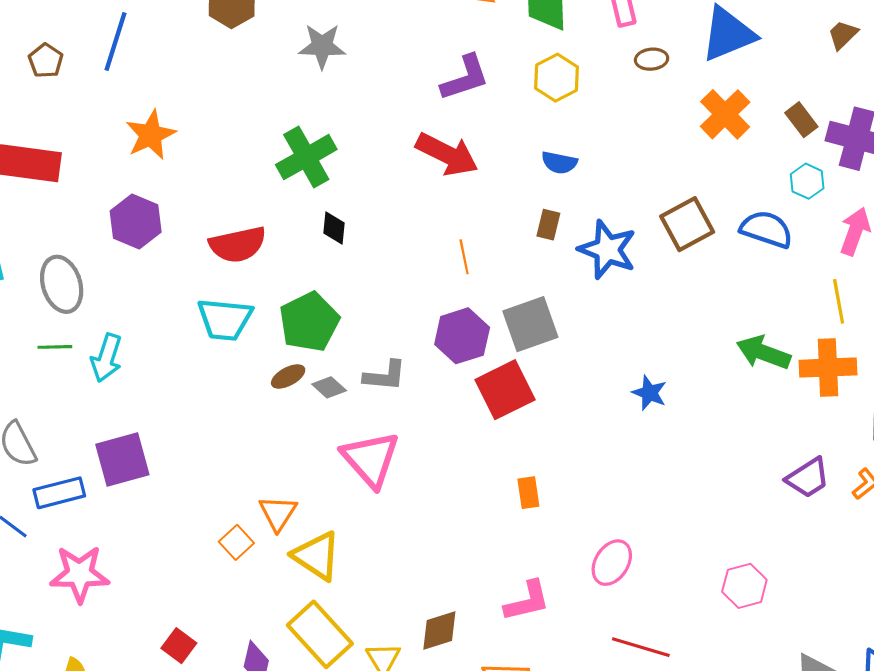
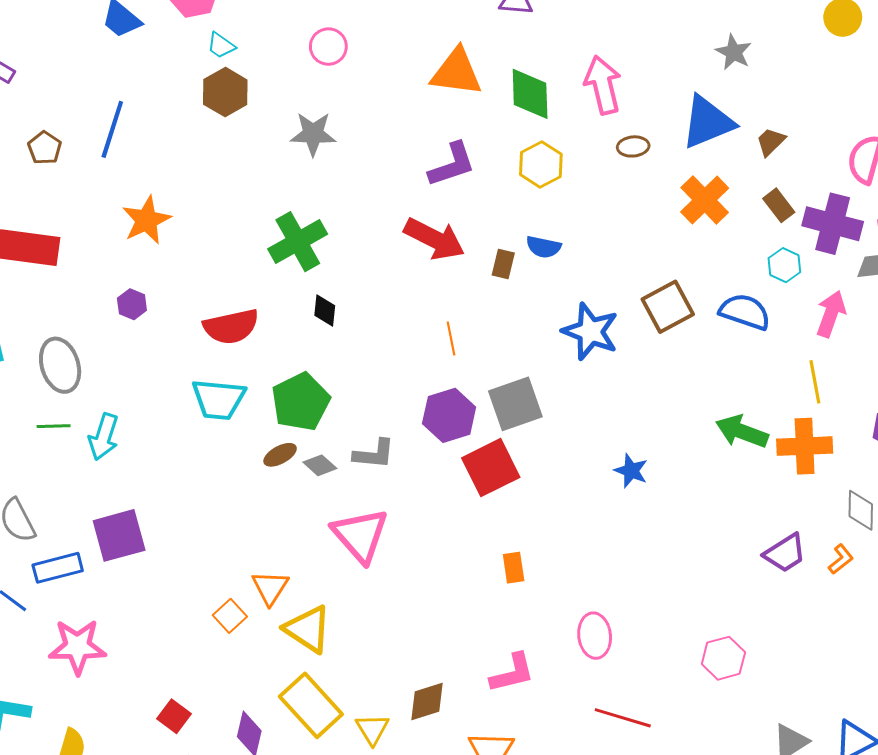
brown trapezoid: (843, 35) -> (771, 142), moved
purple hexagon: (136, 222) -> (132, 304), size x0.6
brown rectangle: (548, 225) -> (503, 264), moved
pink ellipse: (612, 563) -> (595, 636), turned -39

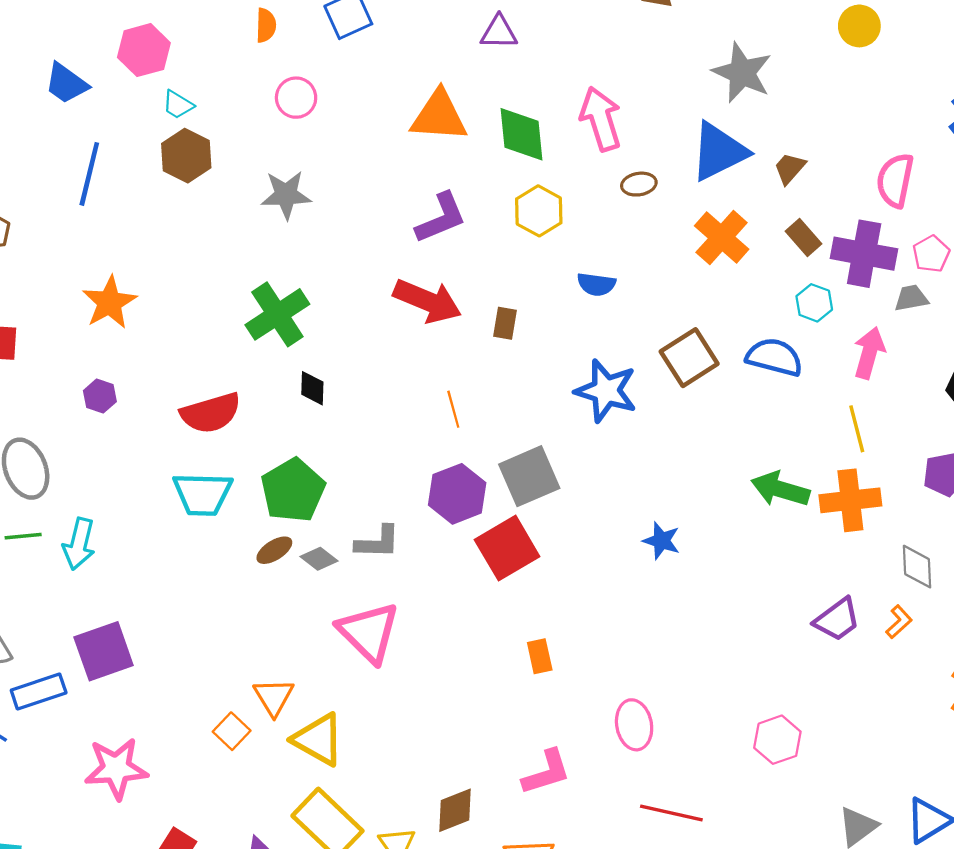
gray star: (734, 52) -> (742, 73), size x1.5
blue line: (112, 129) -> (89, 174), moved
blue semicircle: (544, 247) -> (596, 284), moved
pink star: (77, 647) -> (116, 768), moved

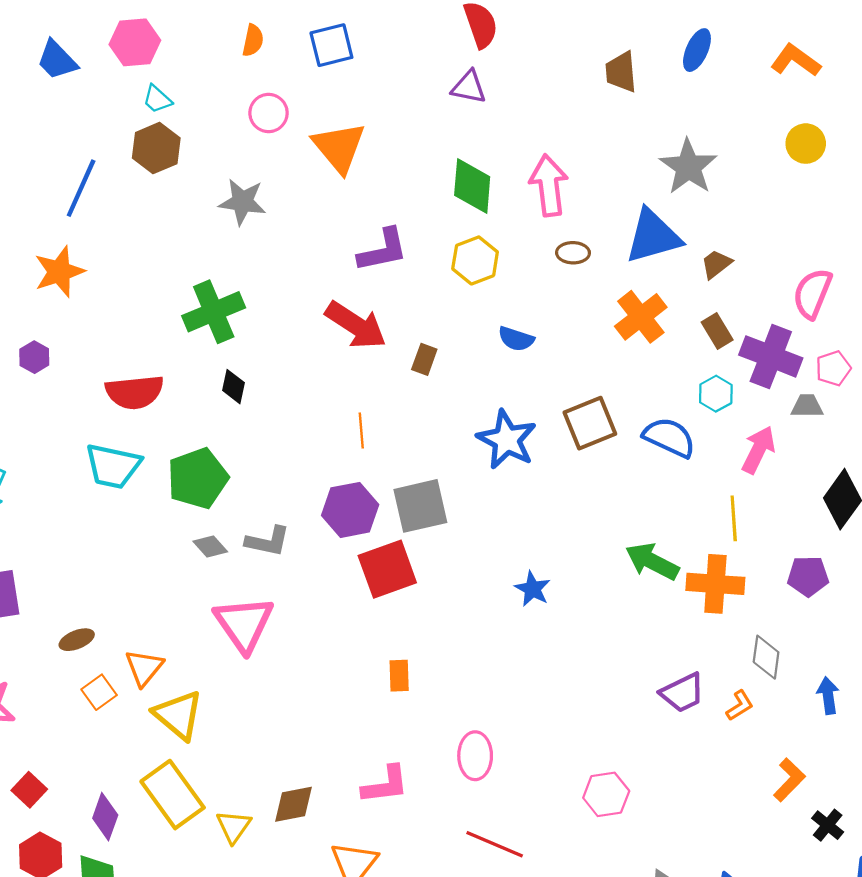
orange triangle: (439, 116) -> (339, 147), moved, turned 36
blue line: (89, 174) -> (81, 188), moved
brown ellipse: (274, 550) -> (77, 640), moved

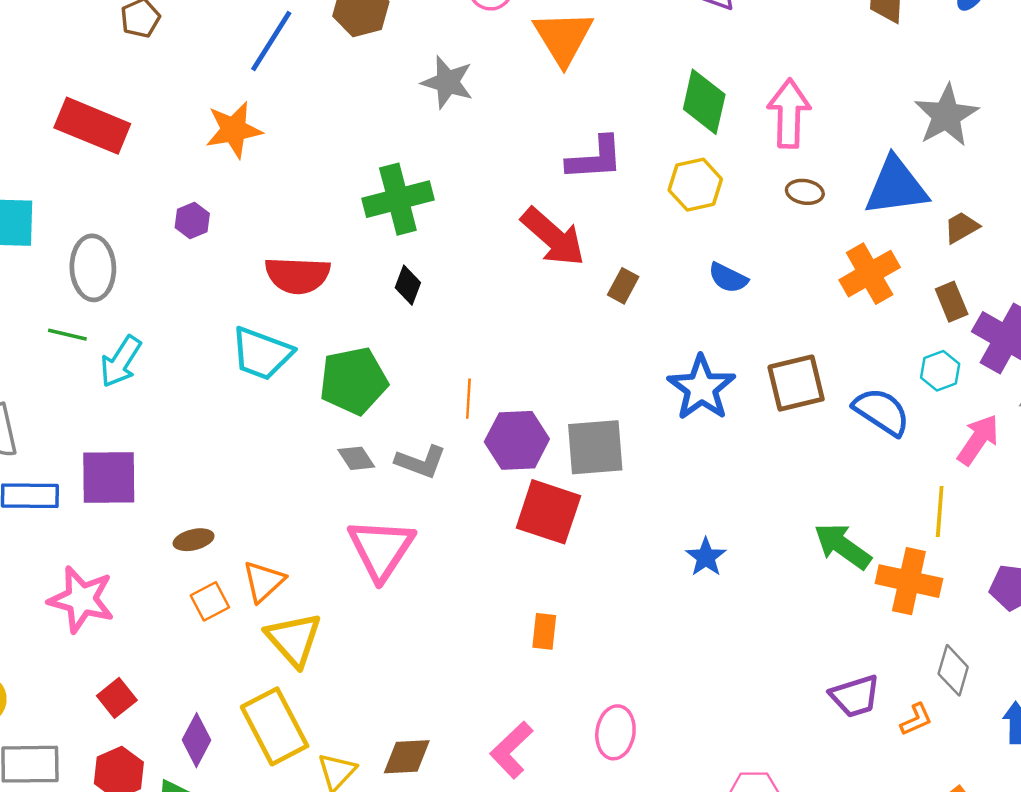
orange line: (361, 430) -> (468, 399), moved
red square: (387, 569) -> (548, 512), turned 30
pink L-shape: (385, 785) -> (511, 750), turned 135

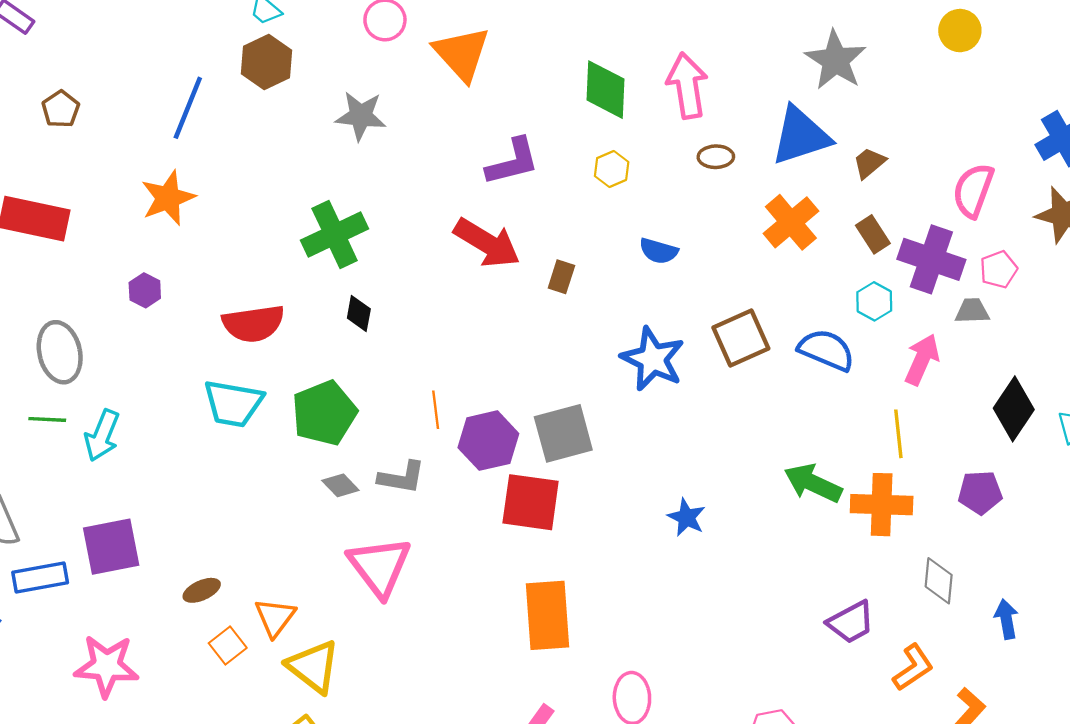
yellow hexagon: (695, 185) -> (612, 169), size x0.7
orange rectangle: (544, 631) -> (547, 615), size x2.0
orange L-shape: (916, 720) -> (913, 668), moved, size x1.4

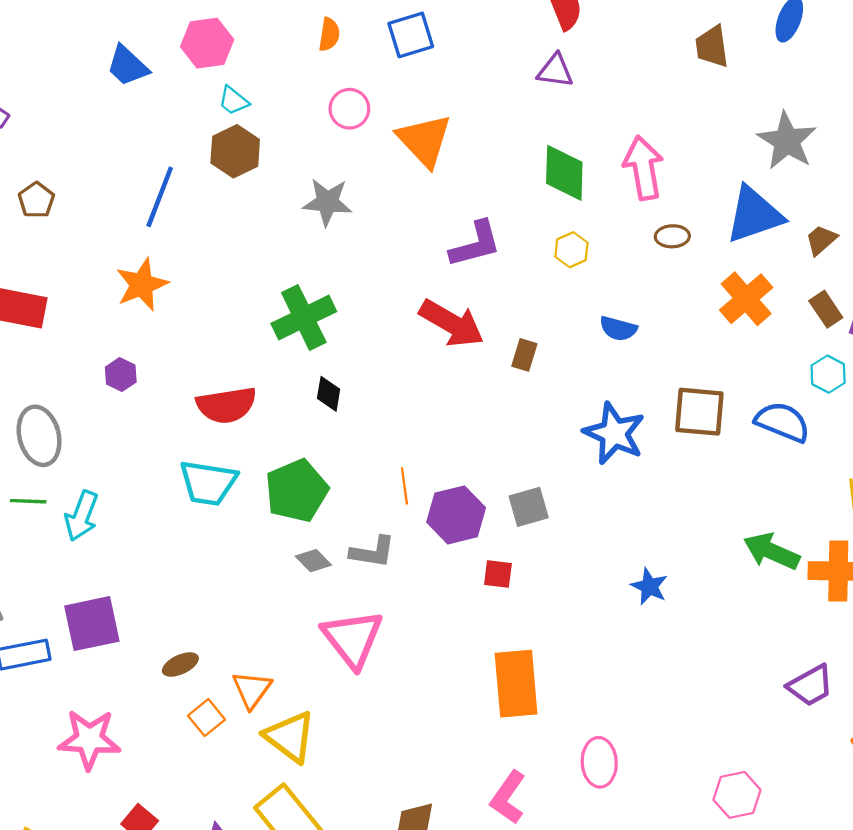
brown square: (741, 338) -> (699, 412), turned 30
gray square: (563, 433) -> (529, 507), size x0.7
red square: (531, 502) -> (498, 574), size x0.5

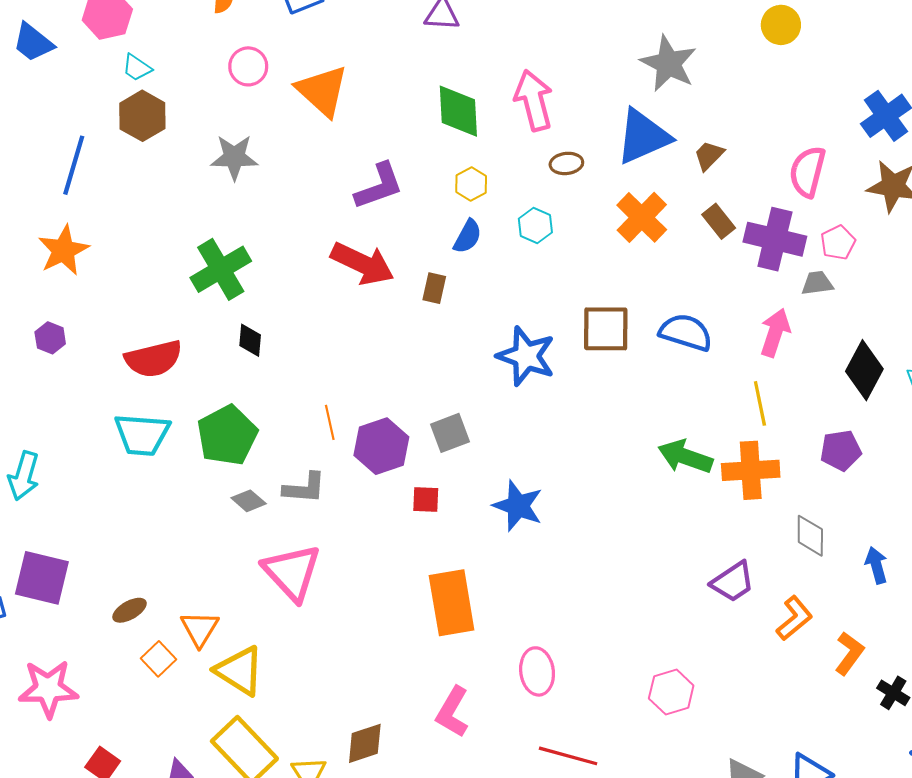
blue semicircle: (618, 329) -> (468, 236), moved, turned -72
cyan hexagon: (828, 374) -> (535, 225), moved
blue star: (649, 586) -> (518, 506), moved, size x1.4
purple square: (92, 624) -> (42, 578), turned 30

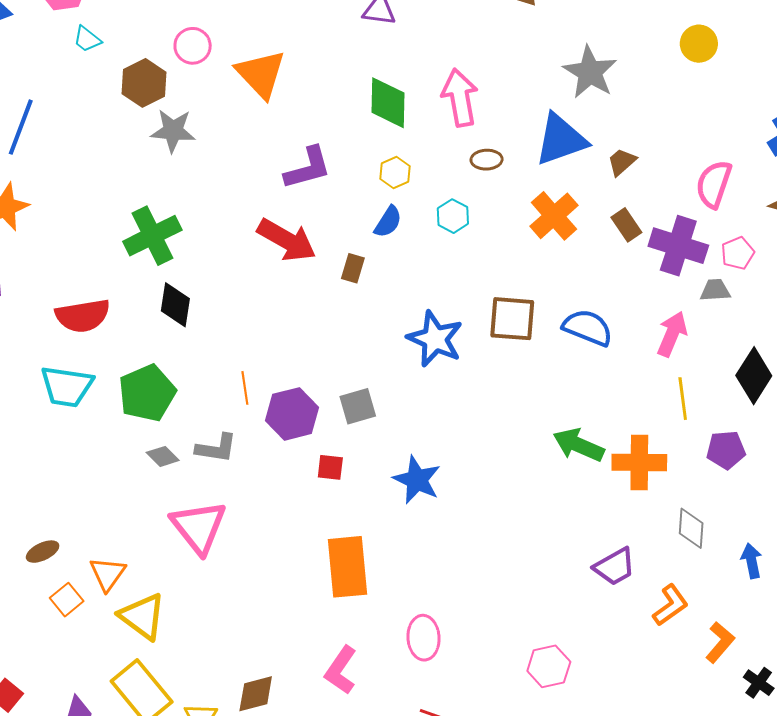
brown hexagon: (142, 116) -> (144, 83), moved
black diamond: (250, 340) -> (175, 305), size x1.4
yellow line: (760, 403) -> (683, 399), moved

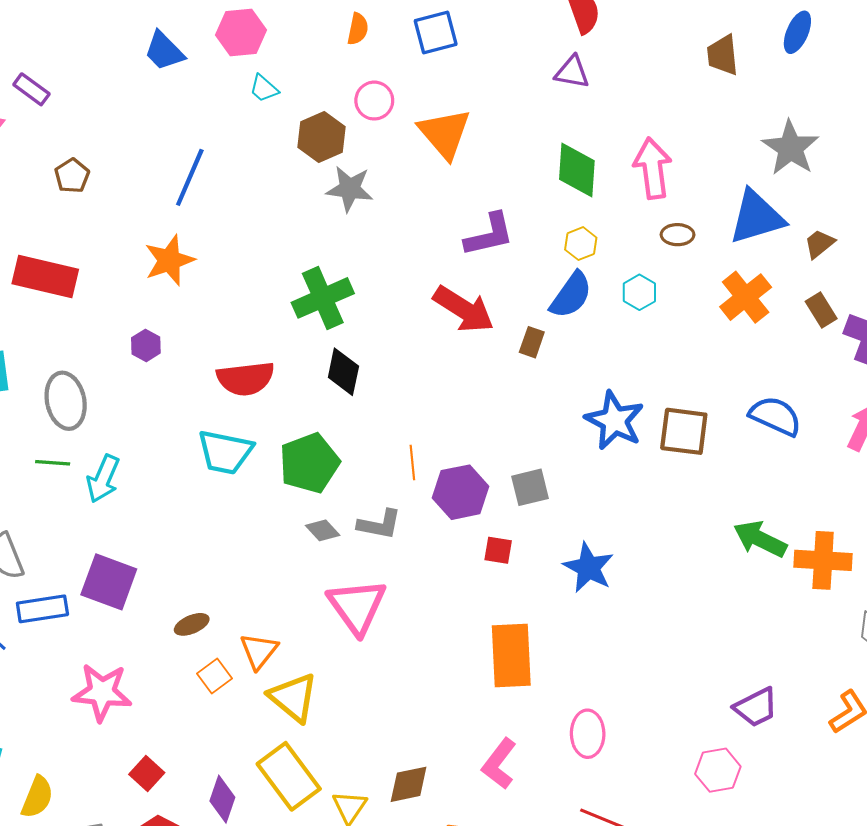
blue semicircle: (388, 222) -> (571, 295), size x1.4
brown square: (512, 319) -> (684, 431), moved
purple trapezoid: (615, 567) -> (756, 707), moved

